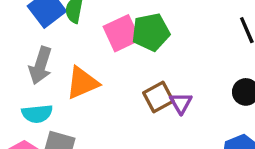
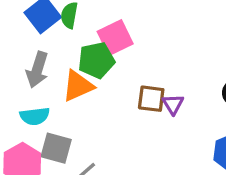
green pentagon: (151, 32) -> (96, 60), moved
brown square: (158, 97) -> (151, 99), turned 36

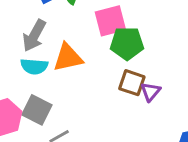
green pentagon: (96, 60) -> (127, 43), moved
cyan semicircle: (35, 116) -> (34, 66), moved

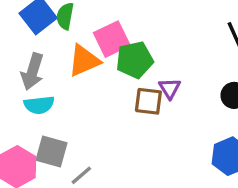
orange triangle: (68, 58) -> (84, 61), moved
purple triangle: (151, 92) -> (170, 88), moved

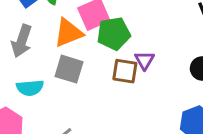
cyan semicircle: (39, 105) -> (30, 88), moved
gray square: (52, 151) -> (69, 69), moved

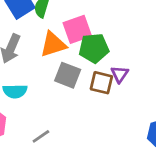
gray square: (69, 69) -> (68, 75), moved

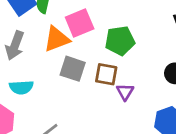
green pentagon: (94, 48) -> (120, 41), moved
purple triangle: (120, 74) -> (125, 92), moved

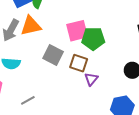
pink square: (80, 23) -> (77, 31), moved
orange triangle: (57, 39) -> (31, 26), moved

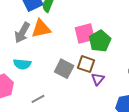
green pentagon: (93, 39) -> (100, 41), turned -30
gray square: (53, 55) -> (64, 69), moved

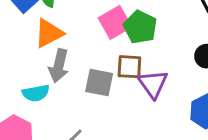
gray arrow: (22, 33) -> (59, 66), moved
purple triangle: (98, 79) -> (153, 84), size x1.5

